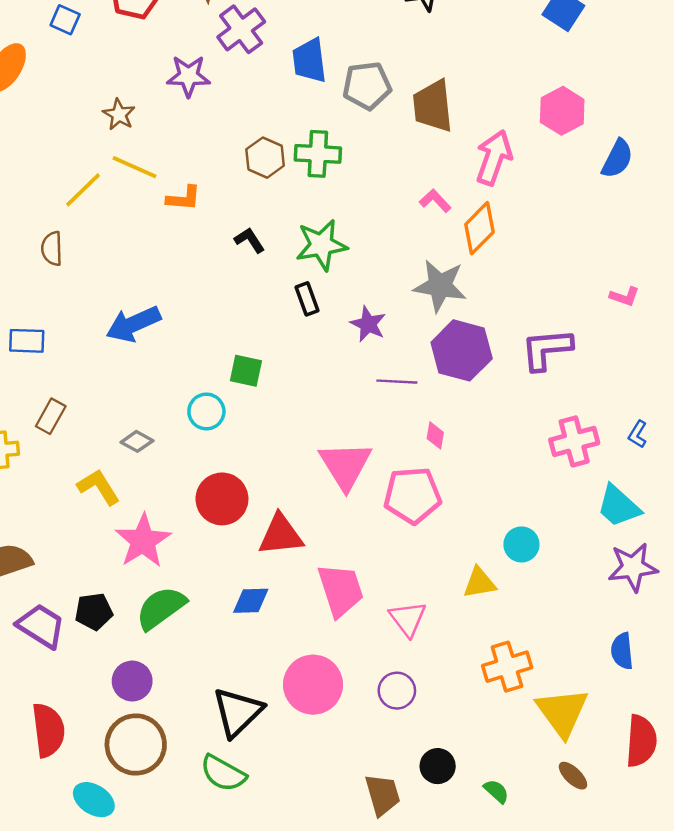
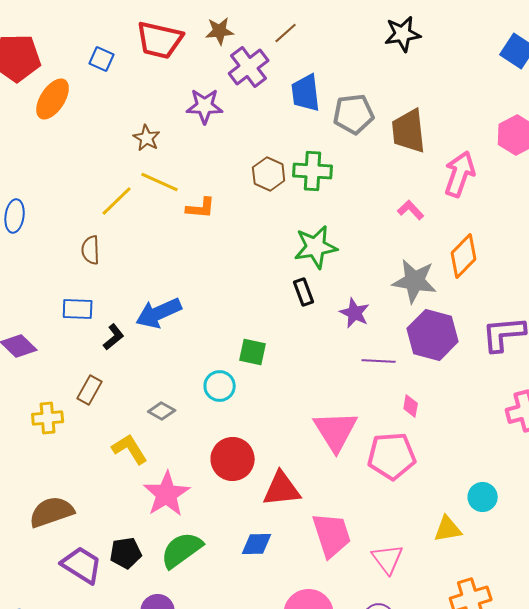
orange diamond: (480, 228) -> (464, 256), moved
black L-shape: (250, 240) -> (114, 337), moved, turned 84
blue rectangle: (27, 341) -> (78, 309), moved

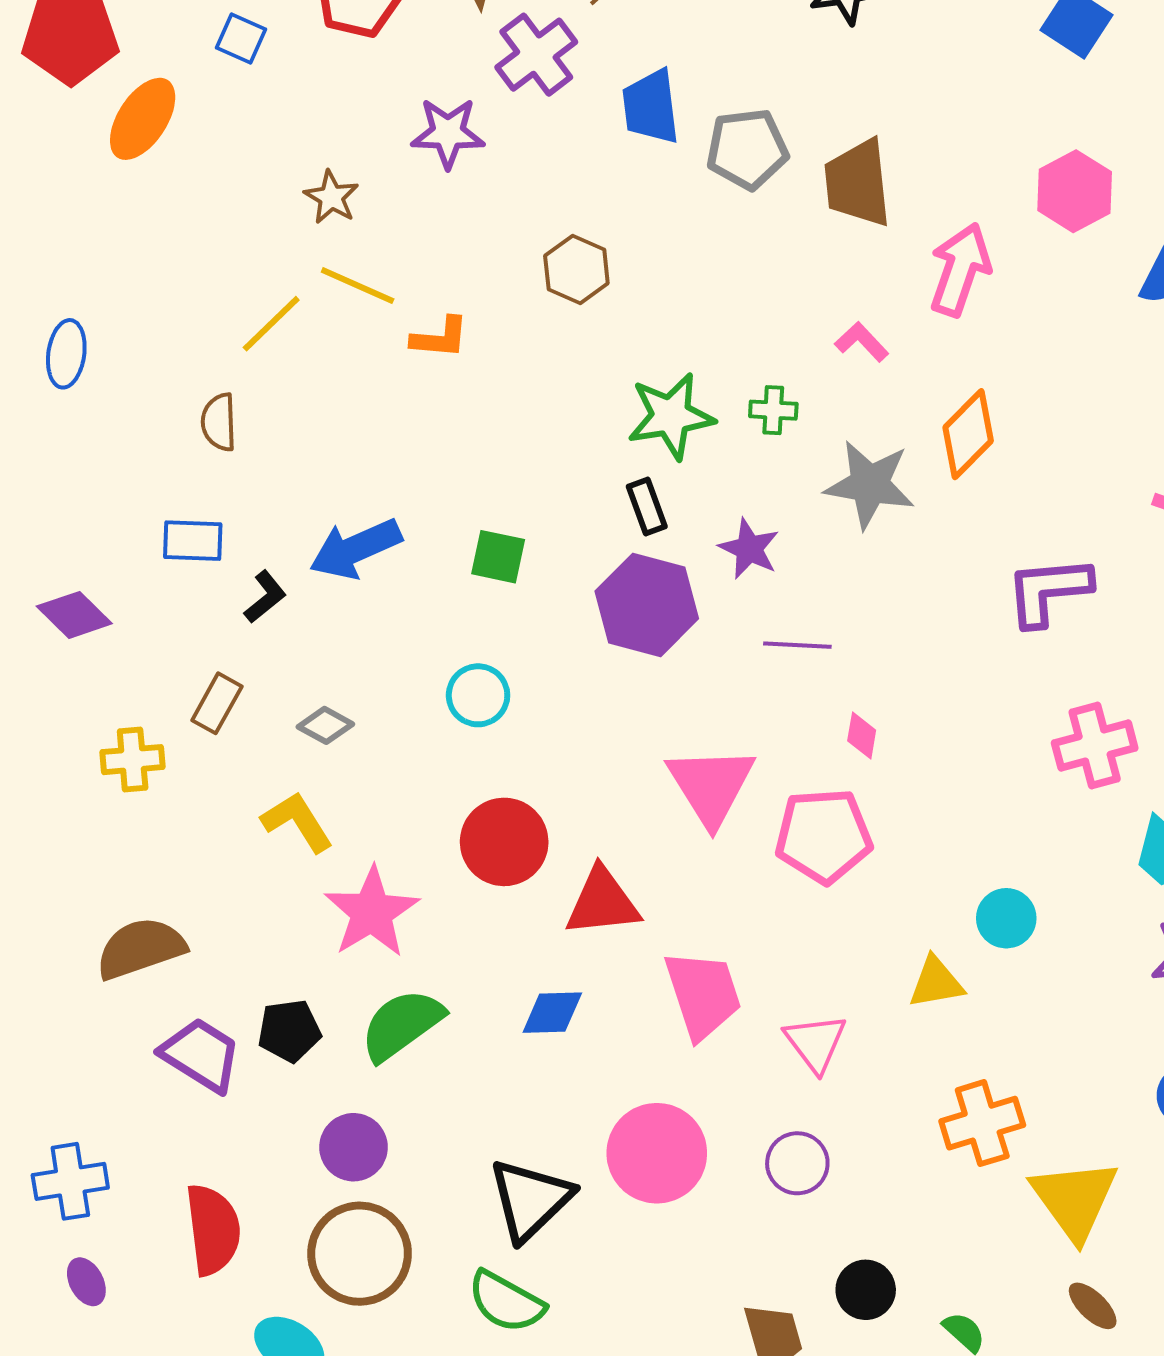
green cross: (313, 171) -> (773, 410), moved, size x0.6
purple hexagon: (433, 335) -> (647, 605), moved
green square: (253, 352) -> (498, 557), moved
gray diamond: (162, 411) -> (325, 725), moved

